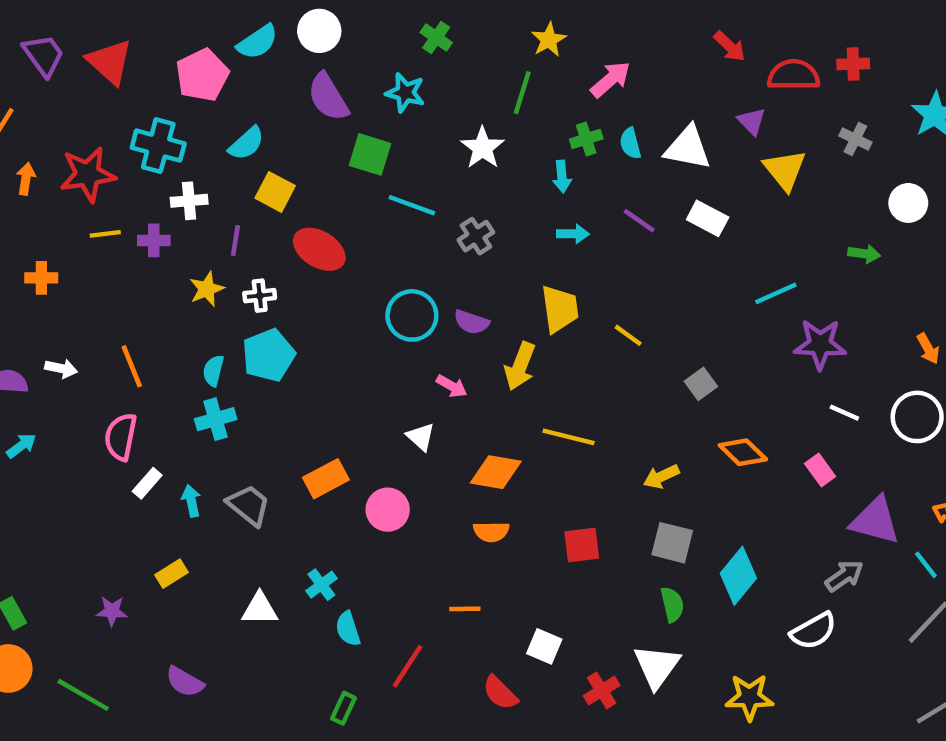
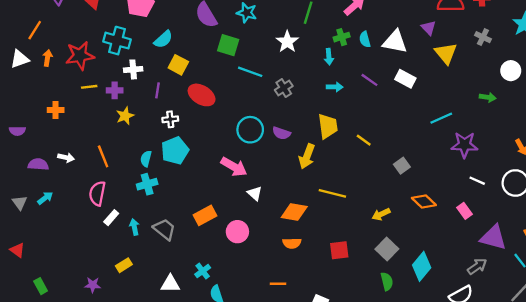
yellow star: (207, 289) -> (125, 116), moved
pink arrow: (452, 386) -> (234, 167), moved, size x1.6
gray square: (672, 543) -> (387, 249), turned 30

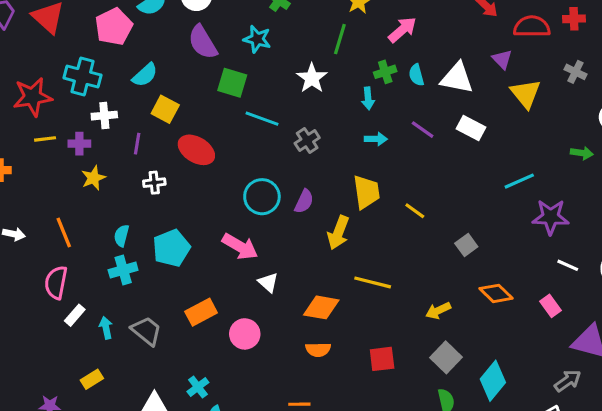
purple semicircle: (281, 133) -> (304, 201), turned -84
cyan pentagon: (175, 151) -> (171, 248), moved

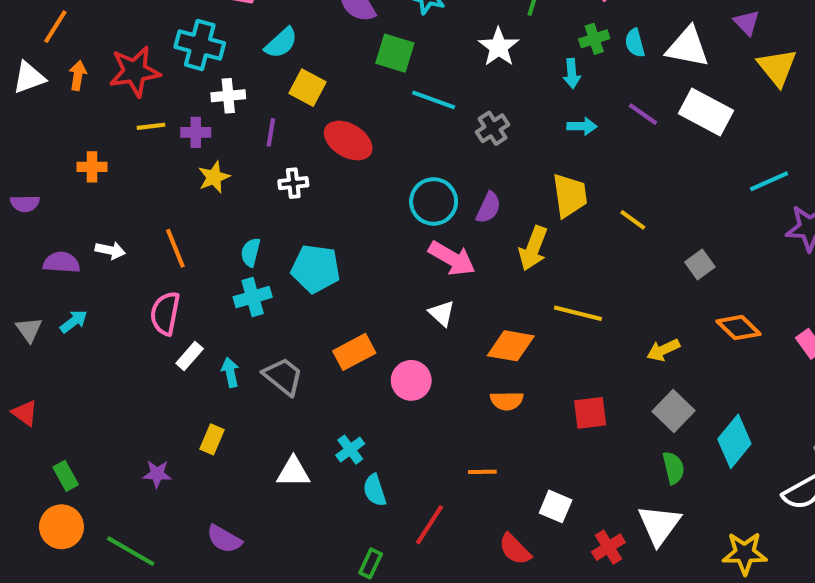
white rectangle: (471, 128) -> (706, 112), size x1.4
pink arrow: (240, 247) -> (452, 258), moved
cyan pentagon: (171, 248) -> (316, 269), turned 30
yellow rectangle: (92, 379) -> (212, 439), turned -35

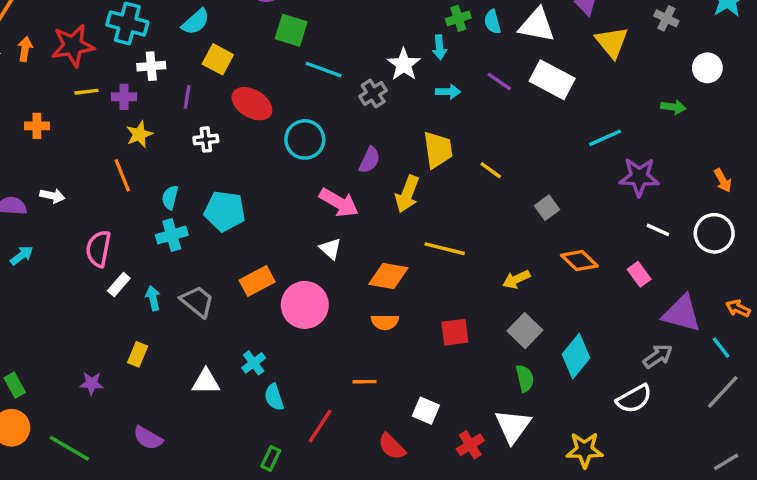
white star: (499, 47) -> (404, 64), moved
cyan circle: (434, 201) -> (305, 139), moved
orange line: (175, 248) -> (122, 175), moved
pink circle: (411, 380) -> (305, 305), size x1.4

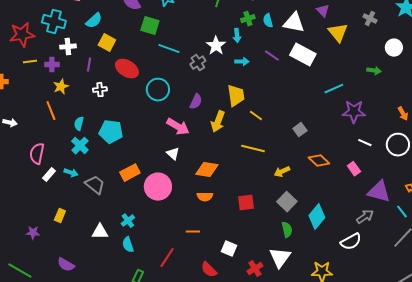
yellow line: (491, 170) -> (256, 116), moved
cyan cross: (172, 235) -> (80, 146), turned -30
yellow line: (445, 249) -> (253, 149), moved
cyan arrow: (153, 298) -> (71, 173), moved, turned 120
cyan semicircle: (274, 397) -> (128, 245), moved

